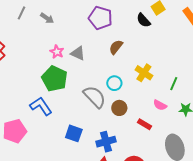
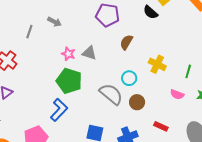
gray line: (21, 13) -> (29, 32), moved
blue L-shape: (41, 106) -> (59, 110), turned 85
red rectangle: (144, 124) -> (161, 126), moved

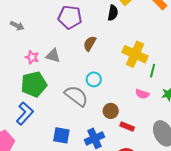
black semicircle: (150, 12) -> (113, 13), turned -119
yellow cross: (157, 64) -> (135, 54), moved, size x1.4
green pentagon: (69, 81) -> (34, 84), turned -30
brown circle: (137, 102) -> (111, 111), moved

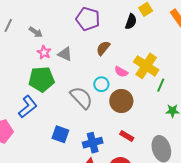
gray arrow: (17, 26) -> (36, 32), moved
pink semicircle: (142, 94) -> (121, 72), moved
brown circle: (111, 111) -> (121, 101), moved, size x1.5

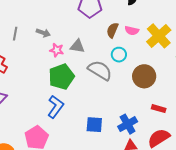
yellow cross: (146, 66) -> (159, 36), turned 30
pink semicircle: (121, 72) -> (132, 31), moved
cyan circle: (101, 84) -> (119, 55), moved
gray semicircle: (81, 98) -> (100, 70), moved

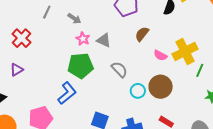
pink semicircle: (132, 31) -> (160, 55), moved
cyan circle: (119, 55) -> (138, 91), moved
gray semicircle: (100, 70) -> (119, 69), size x0.7

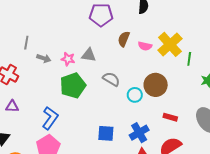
gray arrow: (74, 18) -> (44, 58), moved
pink semicircle: (160, 55) -> (145, 46), moved
purple triangle: (17, 70) -> (12, 106), turned 48
blue L-shape: (67, 93) -> (50, 118), moved

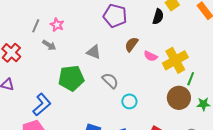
pink star: (68, 59) -> (57, 25), moved
brown circle: (156, 85) -> (179, 98), moved

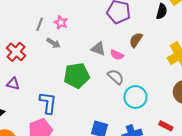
pink semicircle: (151, 56) -> (117, 55), moved
cyan circle: (129, 101) -> (135, 97), size x1.5
blue L-shape: (42, 105) -> (48, 103), turned -40

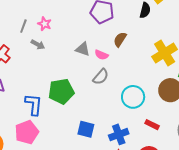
green pentagon: (77, 76) -> (61, 91), moved
gray semicircle: (116, 77) -> (101, 77), turned 90
cyan circle: (135, 97) -> (133, 97), moved

